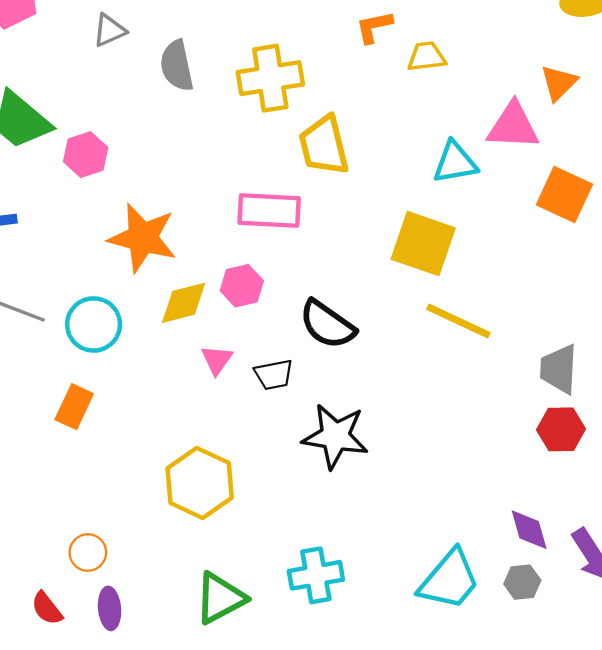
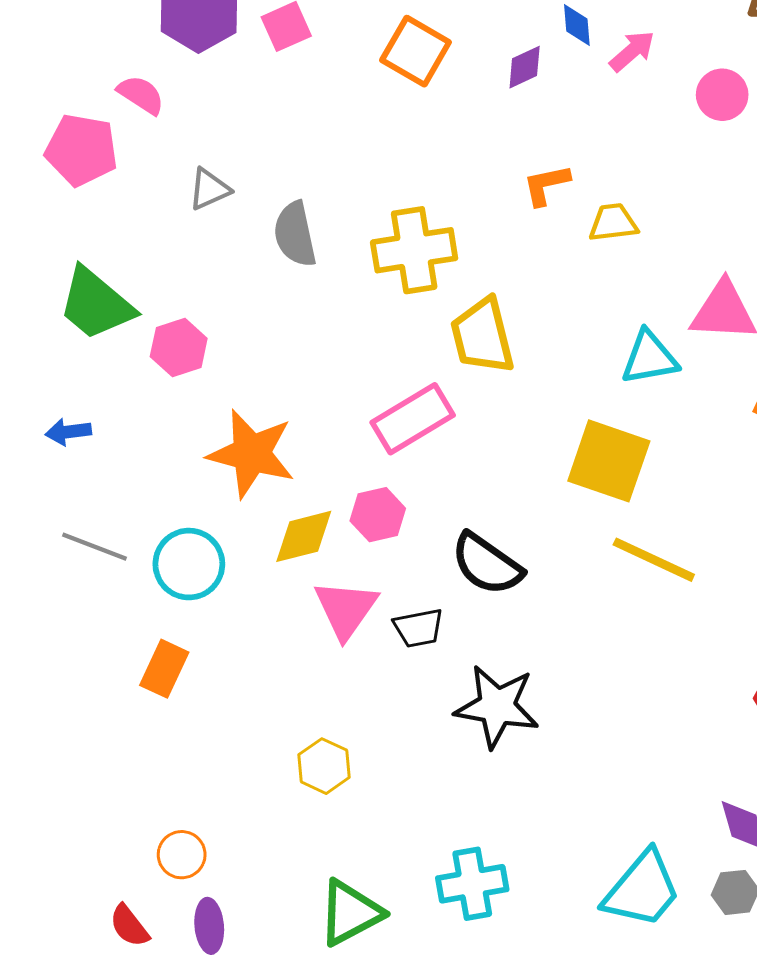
pink rectangle: (269, 210) -> (413, 419), turned -34
pink triangle: (217, 360) -> (346, 609), size x1.6
yellow hexagon: (200, 483) -> (324, 766), size x0.6

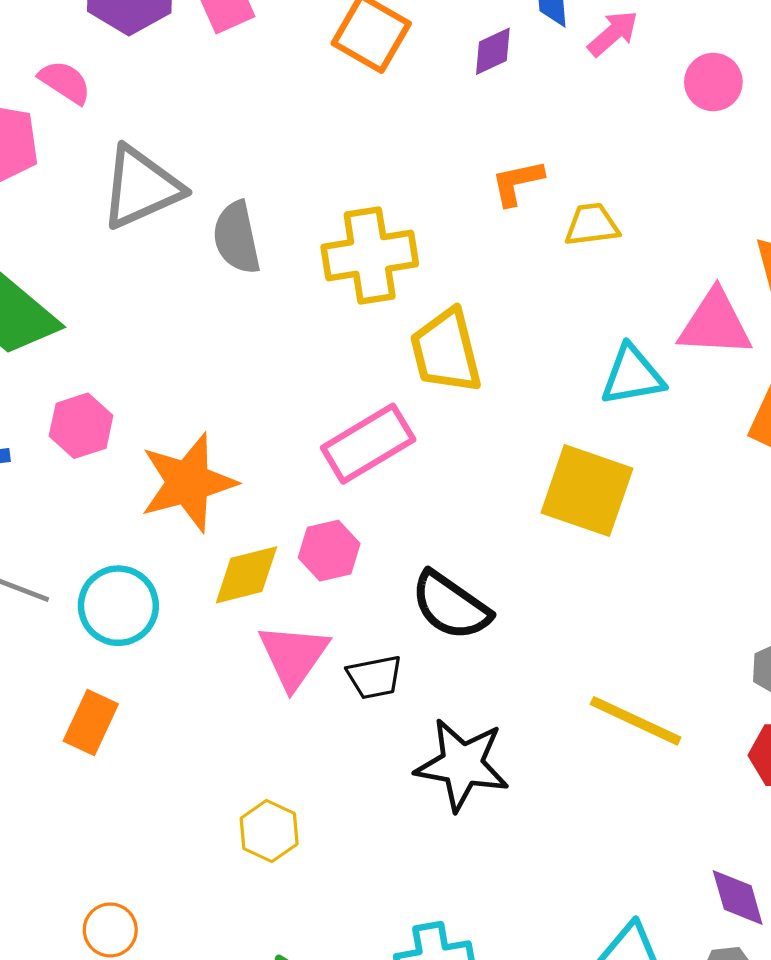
gray triangle: (209, 189) -> (141, 187), size x1.8
pink hexagon: (179, 348) -> (81, 426), moved
orange star: (251, 454) -> (188, 482), turned -30
yellow line: (654, 560) -> (636, 721), moved

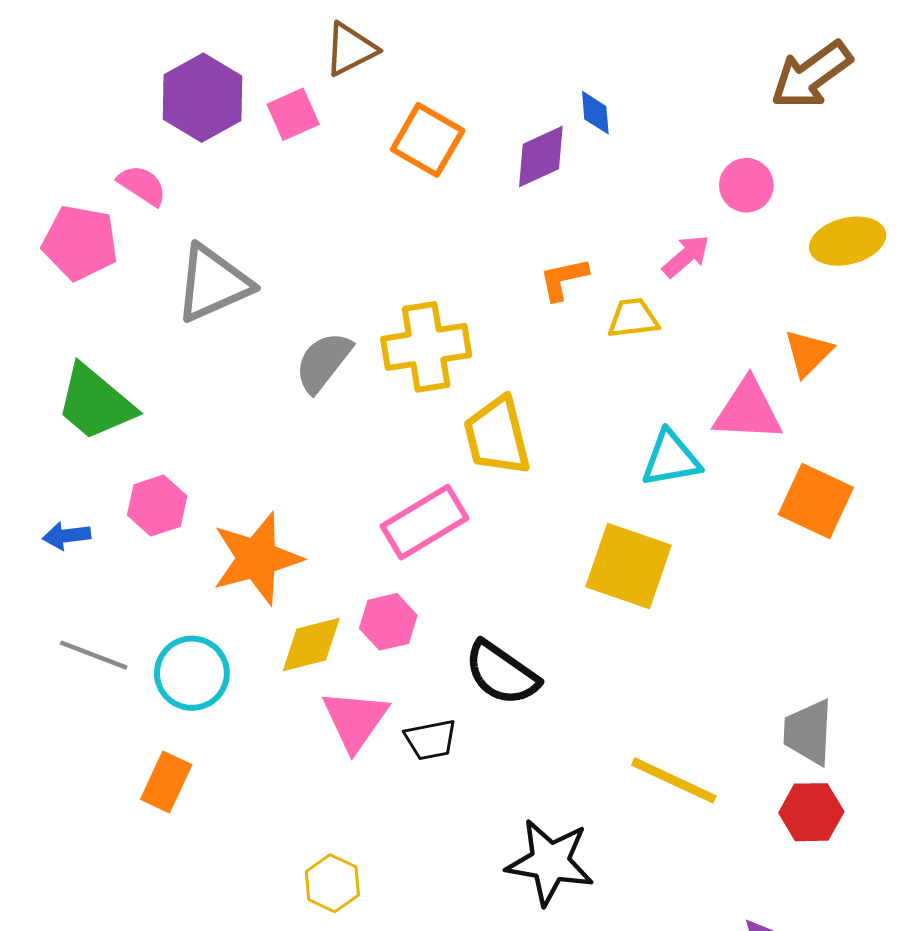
pink arrow: (613, 33) -> (686, 256), moved
purple diamond: (493, 51) -> (541, 157), size x1.4
gray semicircle: (237, 238) -> (323, 362), moved, turned 50
black star: (462, 765) -> (550, 862), moved

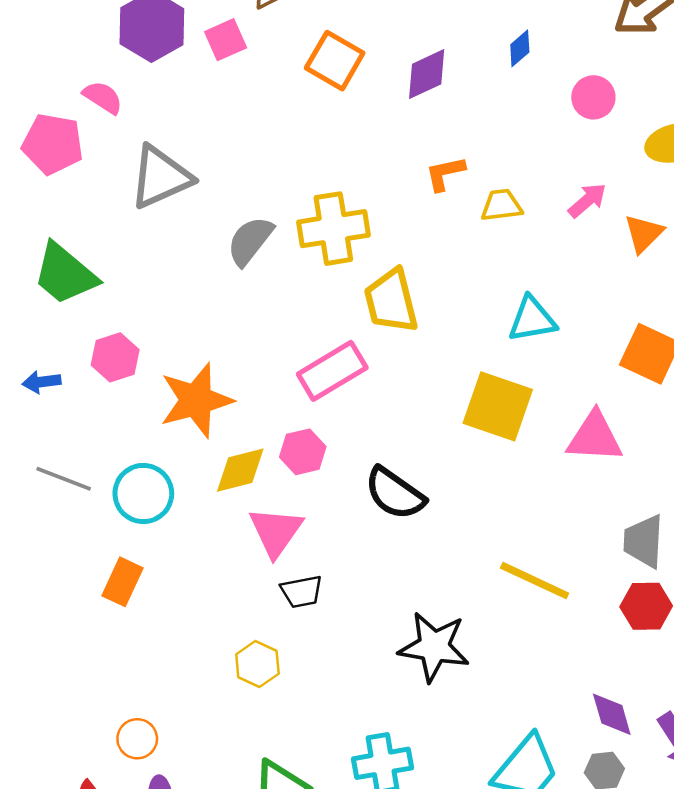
blue diamond: (595, 113) -> (520, 48), moved, turned 54
pink arrow: (686, 256) -> (587, 200), moved
pink triangle: (748, 410) -> (595, 437), moved
black trapezoid: (431, 740) -> (302, 592), moved

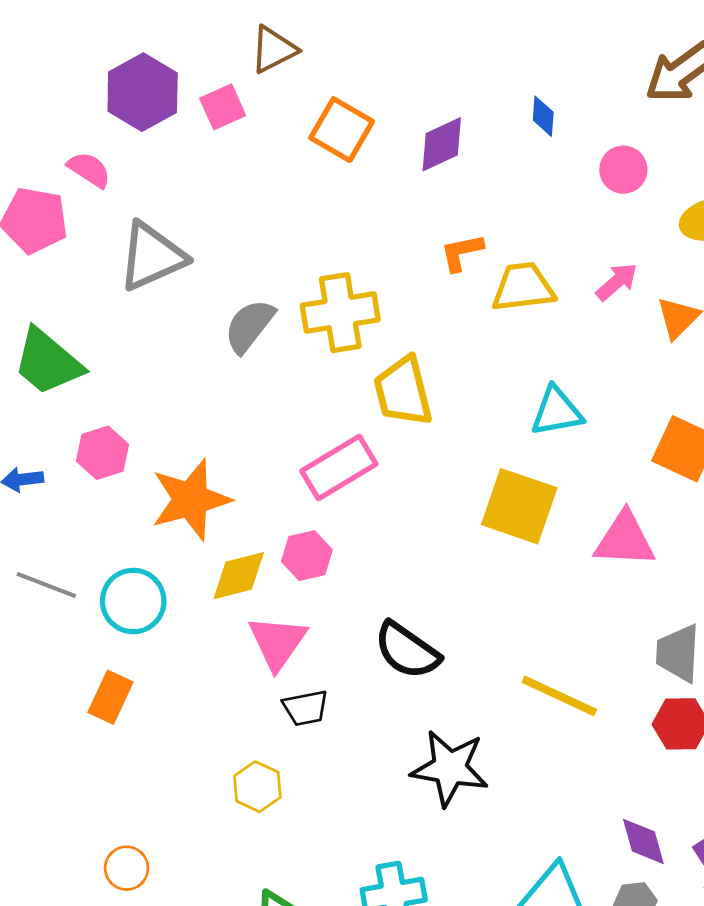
blue diamond: (520, 48) -> (543, 116), turned -45
yellow trapezoid: (501, 205) -> (523, 287), size x1.4
black semicircle: (395, 493) -> (407, 650), moved

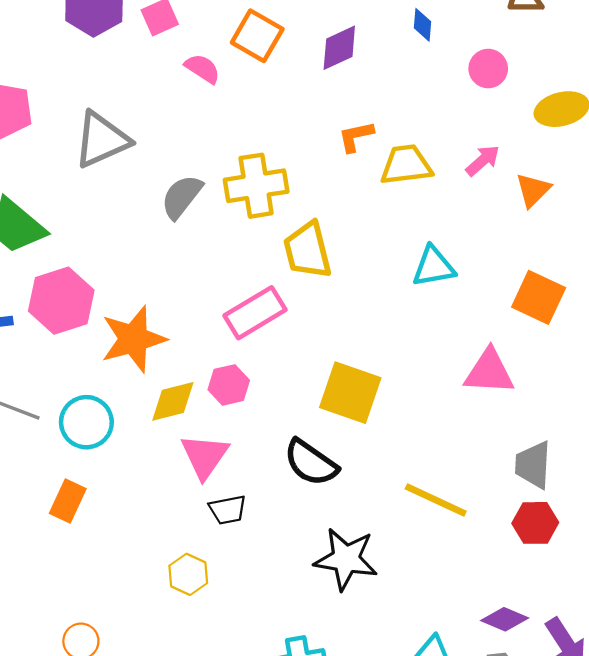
pink semicircle: (89, 170) -> (202, 69), moved
pink hexagon: (102, 453) -> (61, 301), size x1.5
yellow square: (519, 506) -> (350, 393), moved
purple diamond: (643, 841) -> (505, 619), turned -51

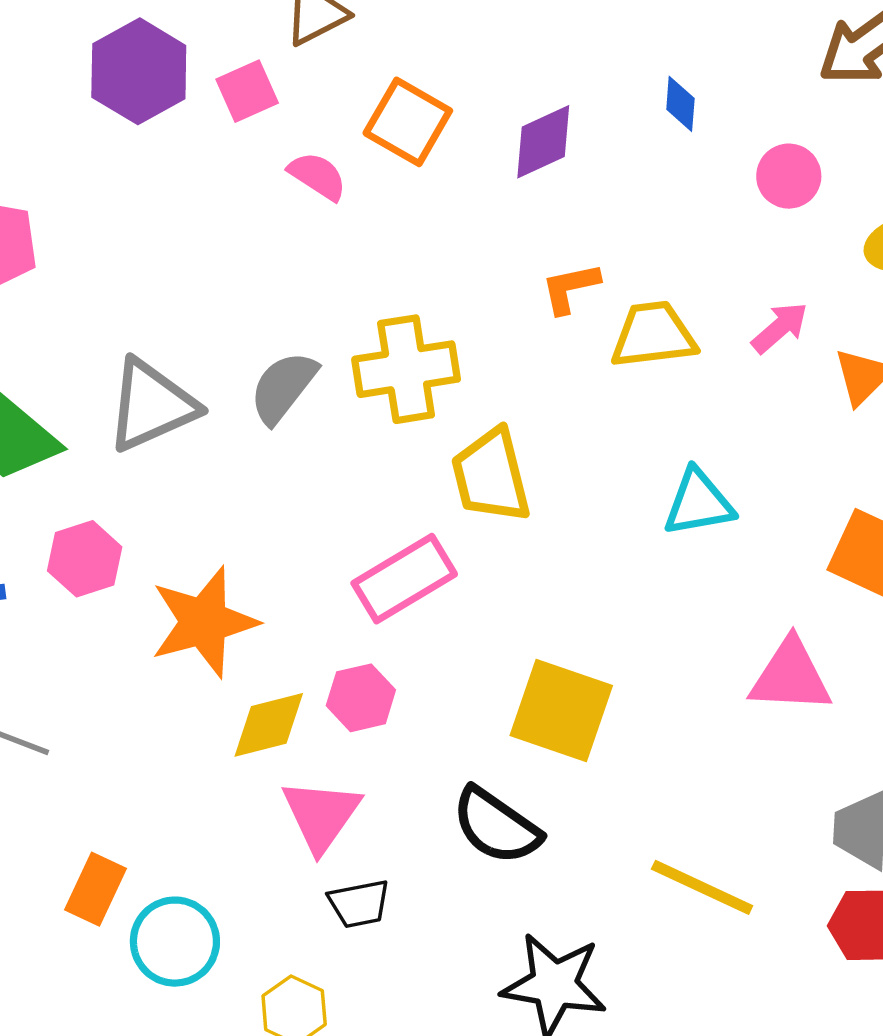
gray triangle: (102, 140) -> (151, 405), moved
pink hexagon: (61, 301) -> (85, 559), size x0.7
cyan circle: (86, 422) -> (175, 942), moved

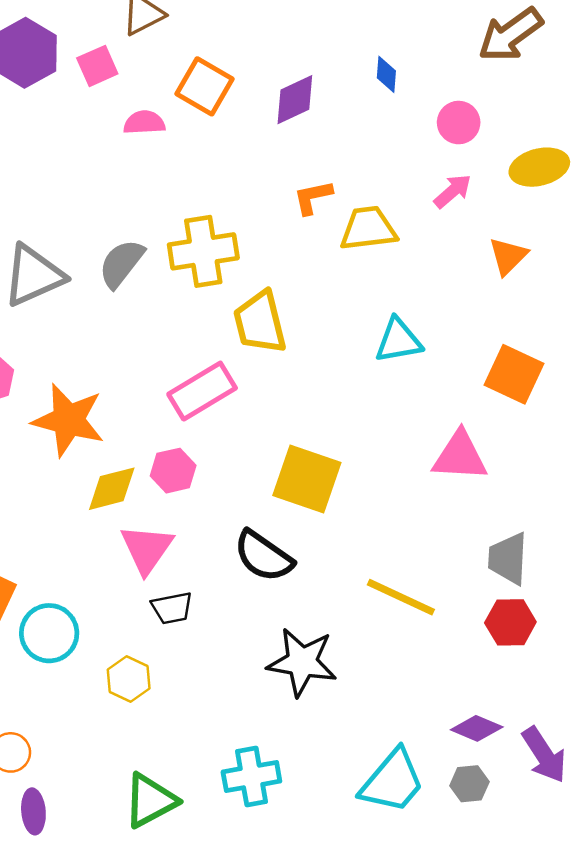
pink semicircle: (318, 176) -> (144, 123), turned -36
pink arrow: (780, 328) -> (453, 191), moved
orange star: (204, 622) -> (68, 420), turned 30

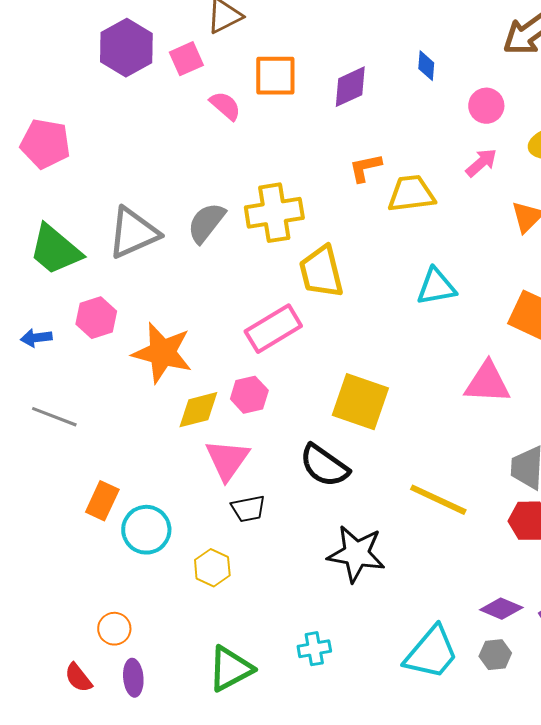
orange square: (204, 86) -> (275, 76), turned -30
pink semicircle: (144, 123) -> (225, 106), turned 44
cyan cross: (251, 777) -> (314, 649), size x0.7

